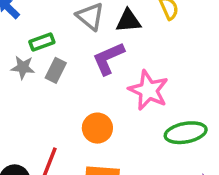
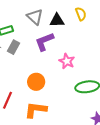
pink star: (148, 90) -> (67, 61), size x0.7

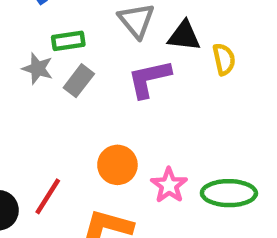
yellow semicircle: (81, 14) -> (224, 59), moved
pink star: (67, 61) -> (169, 185), moved

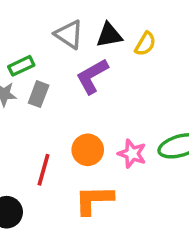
yellow semicircle: (224, 59) -> (145, 44), turned 60
red line: (48, 196) -> (44, 170), moved

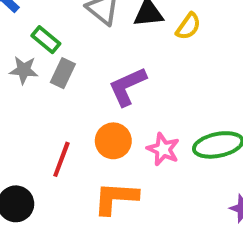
green rectangle: (21, 66) -> (46, 40), turned 60
purple L-shape: (92, 76) -> (127, 86), moved

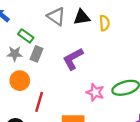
yellow semicircle: (188, 26) -> (104, 23), turned -35
orange circle: (113, 141) -> (20, 81), moved

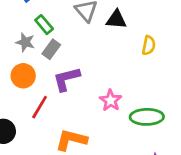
yellow semicircle: (104, 23) -> (149, 45), moved
purple L-shape: (73, 59) -> (66, 79), moved
pink star: (95, 92) -> (111, 100), moved

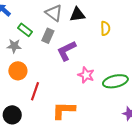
gray rectangle: (51, 49) -> (48, 36), moved
purple L-shape: (66, 79) -> (67, 51), moved

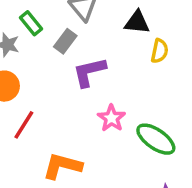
black triangle: (77, 15) -> (137, 22), moved
green ellipse: (115, 81) -> (156, 139), turned 35

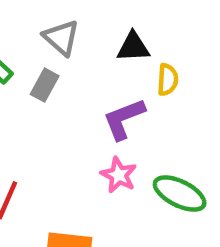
purple L-shape: (89, 72) -> (124, 119), moved

